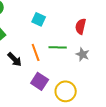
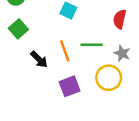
purple square: (40, 81) -> (70, 86), turned 36
yellow circle: (66, 91) -> (109, 78), moved

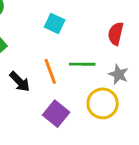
purple square: (70, 86) -> (56, 114), turned -30

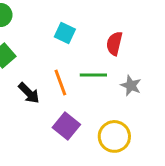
red semicircle: (116, 34) -> (114, 43), moved
yellow circle: (103, 103) -> (114, 136), moved

